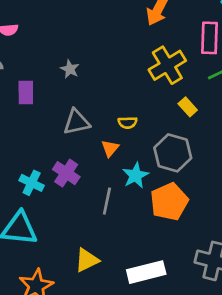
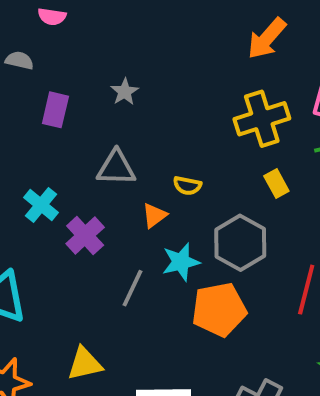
cyan cross: (32, 183) -> (41, 205), moved

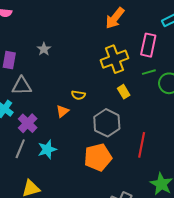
gray triangle: (116, 168) -> (22, 86), moved
cyan star: (181, 262) -> (47, 149), moved
gray line: (133, 288) -> (20, 149), moved

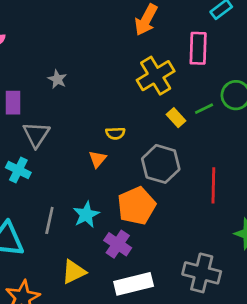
green line: (149, 72) -> (204, 109), moved
gray triangle: (22, 86) -> (36, 135), turned -45
purple cross: (28, 123) -> (118, 244), moved
orange pentagon: (98, 157) -> (137, 206), moved

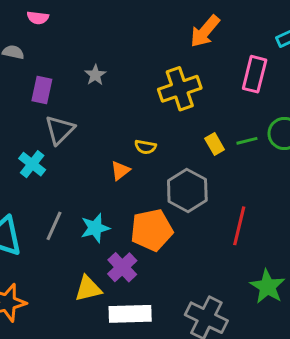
yellow cross: (156, 76) -> (180, 89), moved
yellow triangle: (74, 272) -> (88, 289), moved

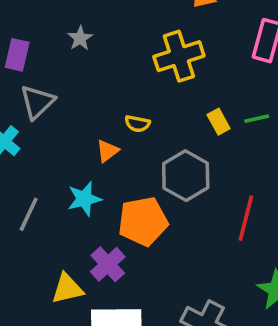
cyan star: (95, 228) -> (84, 199), moved

